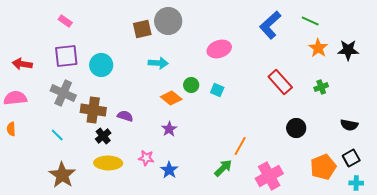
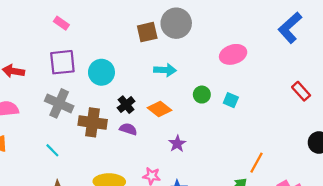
red rectangle: (280, 82) -> (301, 91), size x0.7
orange diamond: (171, 98) -> (159, 109), moved
black cross: (103, 136) -> (126, 105), moved

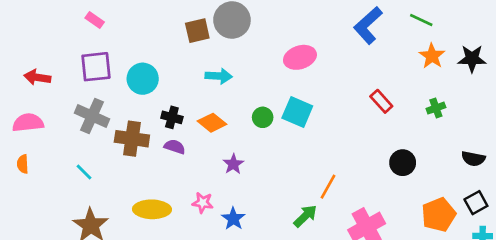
green circle: (202, 95) -> (263, 117), moved
cyan square: (231, 100) -> (297, 112), size x1.6
black cross: (126, 105) -> (172, 117), turned -36

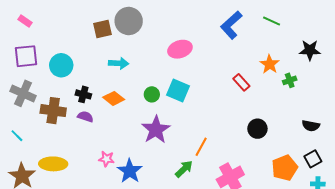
orange star: (432, 56) -> (270, 64), moved
green cross: (436, 108) -> (290, 80), moved
purple star: (233, 164) -> (156, 130), moved, size x1.8
yellow ellipse: (152, 209) -> (53, 164), moved
blue star: (233, 219) -> (130, 171), size x1.4

